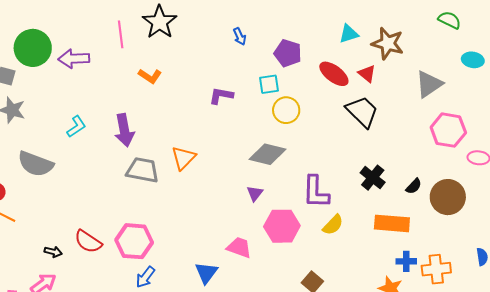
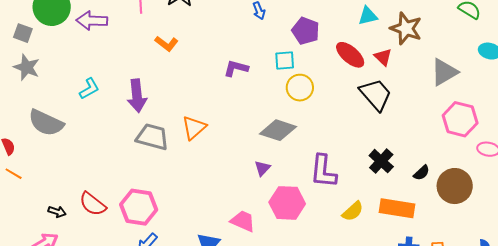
yellow semicircle: (333, 225) -> (353, 211), moved

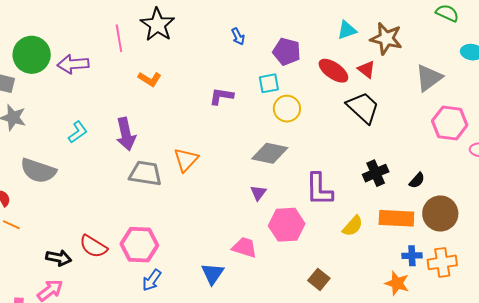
black cross: (381, 161) -> (376, 173), turned 30
brown circle: (455, 186) -> (440, 214), moved
black arrow: (57, 212) -> (59, 258), size x1.4

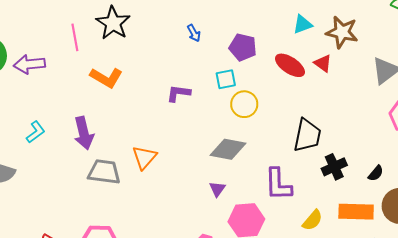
orange L-shape: (150, 79) -> (106, 78), size x1.4
black trapezoid: (363, 108) -> (307, 135), moved, turned 60

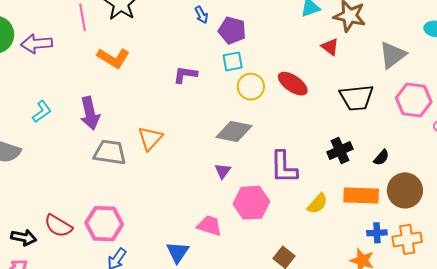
purple pentagon: (243, 47) -> (232, 30), moved
red ellipse: (290, 65) -> (293, 84), moved
black trapezoid: (307, 135) -> (356, 98), moved, turned 72

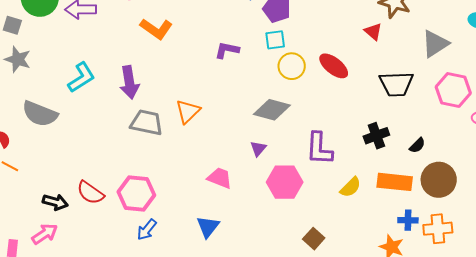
cyan L-shape: (42, 111) -> (81, 77), size x1.4
pink trapezoid: (209, 226) -> (220, 178), moved

